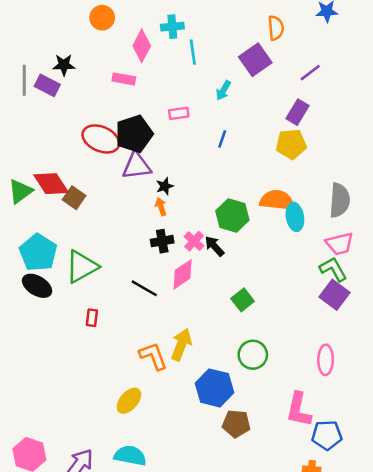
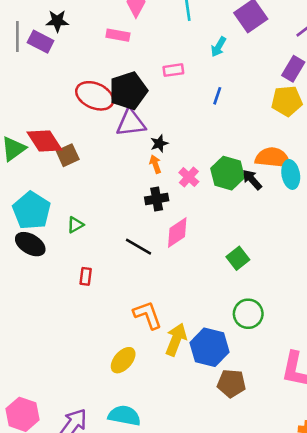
brown square: (74, 198) -> (68, 155), turned 30
pink cross: (194, 241) -> (189, 177), moved
black arrow: (214, 246) -> (252, 180), moved
green triangle: (82, 267) -> (75, 225), size x0.5
yellow arrow: (181, 345) -> (176, 340), moved

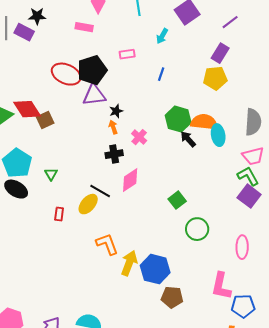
green hexagon: (228, 173) -> (178, 119), moved
green triangle: (75, 225) -> (51, 174), turned -32
green circle: (248, 314) -> (197, 229), moved
yellow ellipse: (123, 360) -> (88, 204), moved

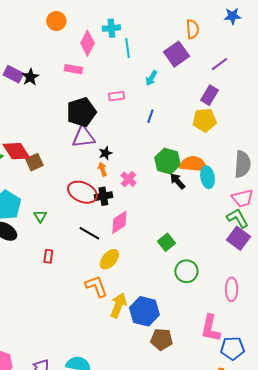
black star: (37, 16) -> (30, 77), moved, turned -30
red ellipse: (66, 74) -> (82, 192), moved
yellow ellipse: (88, 204) -> (109, 259), moved

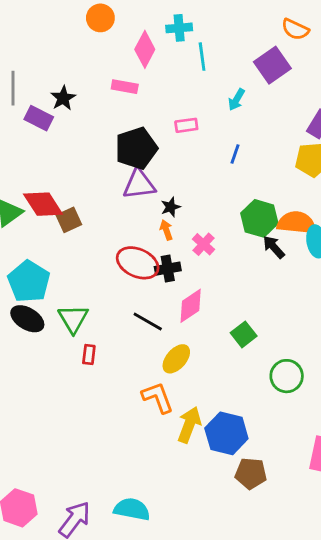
orange semicircle: (192, 29) -> (295, 29), turned 120
purple rectangle: (13, 74) -> (39, 118), moved
green triangle: (40, 216) -> (73, 319), moved, size x1.6
green square: (166, 242) -> (244, 334), moved

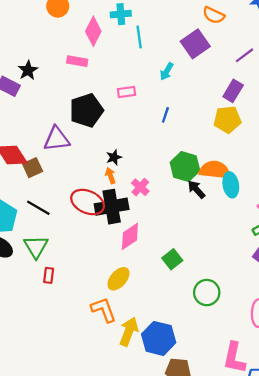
purple triangle: (139, 184) -> (57, 139), moved
black cross: (168, 269) -> (112, 207), size x1.6
black line: (148, 322) -> (38, 208), moved

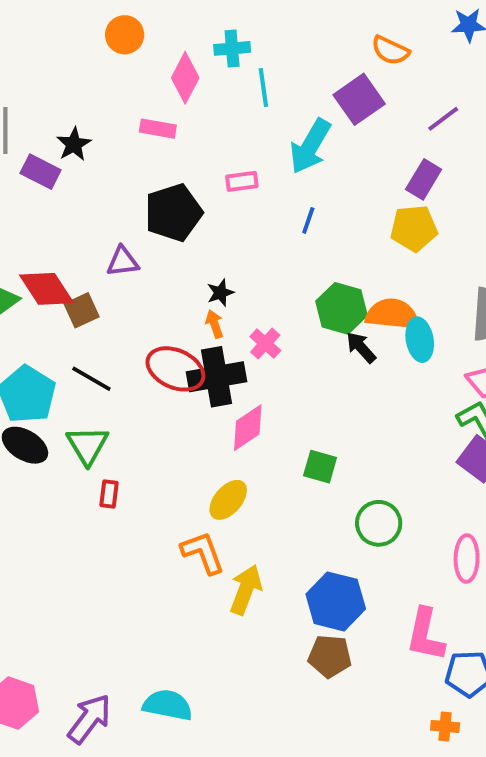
cyan arrow: (167, 71) -> (310, 146), size x1.8
purple triangle: (57, 139) -> (123, 261), size x0.7
green square: (172, 259) -> (320, 467), turned -36
blue hexagon: (159, 338) -> (336, 601), moved

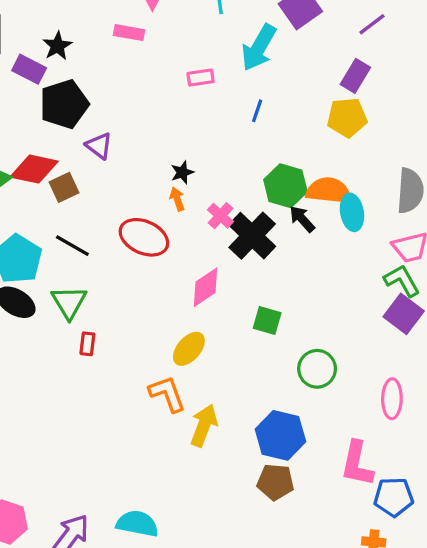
black pentagon: (173, 213) -> (64, 104), moved
purple triangle: (123, 261) -> (99, 146), turned 44
red diamond: (46, 289) -> (34, 169), turned -45
black cross: (216, 377) -> (252, 236), moved, turned -36

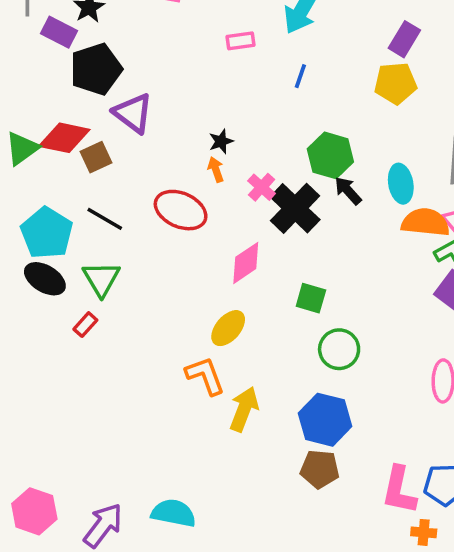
purple triangle: (99, 146) -> (133, 113), size x1.4
orange semicircle: (329, 191) -> (425, 222), moved
red rectangle: (87, 344) -> (85, 325), moved, turned 35
green circle: (317, 369) -> (339, 349), moved
pink L-shape: (357, 464) -> (399, 490), moved

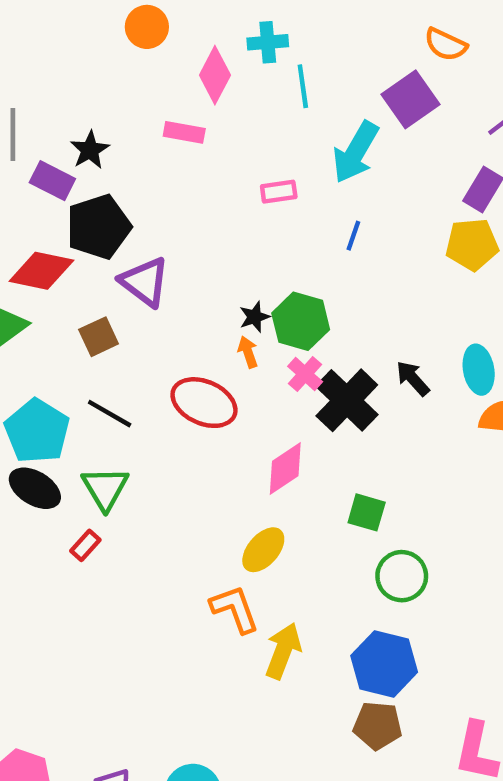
red diamond: (64, 138) -> (41, 271), moved
green hexagon: (330, 155) -> (301, 321), moved

